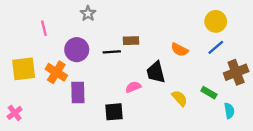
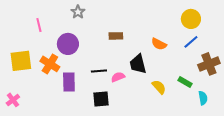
black line: (112, 52) -> (99, 71), moved

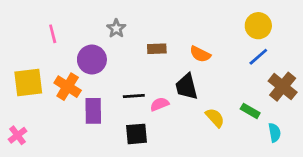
gray star: (78, 12) -> (116, 28), moved
orange semicircle: (159, 44) -> (200, 54), moved
brown cross: (209, 64) -> (283, 87), turned -30

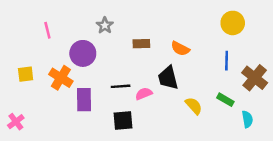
blue line: (258, 57) -> (227, 61), moved, turned -48
yellow square: (28, 83) -> (26, 74), size x0.6

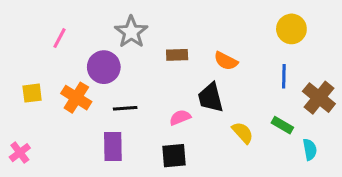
gray star: (105, 25) -> (131, 32), size x1.5
pink line: (47, 30) -> (60, 38), turned 42
black line: (121, 86) -> (125, 108), moved
purple rectangle: (84, 100) -> (113, 146), moved
black square: (123, 120) -> (174, 156), moved

